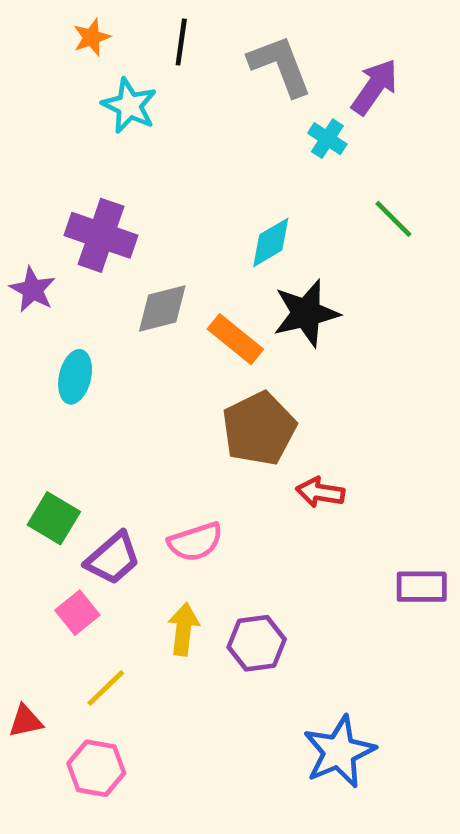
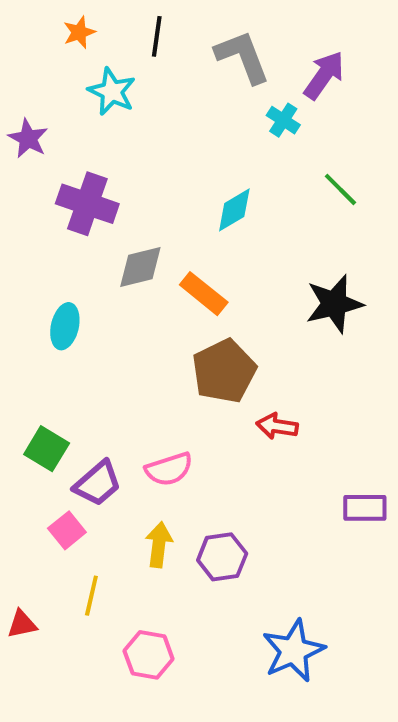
purple star: (33, 290) -> (28, 138), moved
black star: (306, 313) -> (334, 304), moved
yellow line: (106, 688) -> (91, 596), turned -33
pink hexagon: (96, 768) -> (149, 655), moved

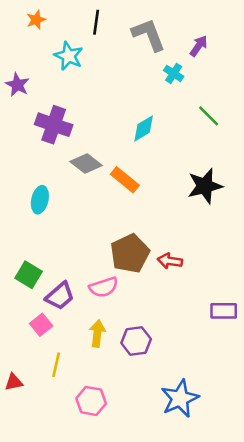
orange star: (79, 32) -> (36, 20), moved
purple arrow: (324, 75) -> (199, 46), size x0.7
gray diamond: (140, 267) -> (86, 163), turned 52
brown pentagon: (224, 371) -> (130, 253), moved

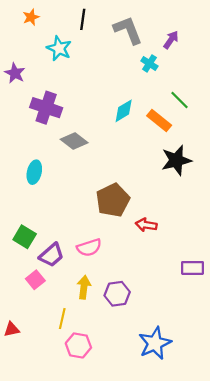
orange rectangle: (125, 180) -> (159, 121), moved
brown pentagon: (130, 253) -> (113, 200), moved
yellow line: (56, 365) -> (62, 319), moved

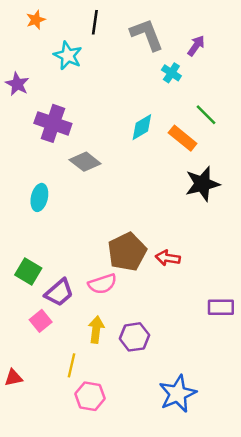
brown pentagon: (113, 200) -> (127, 252), moved

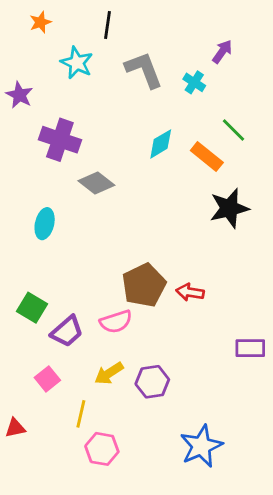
gray L-shape: (147, 35) -> (144, 70), moved
pink square: (41, 321) -> (47, 379), moved
yellow arrow: (96, 330) -> (109, 373), turned -130

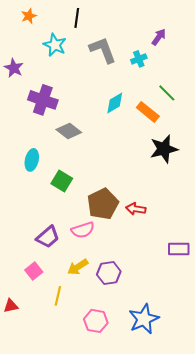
cyan cross: (194, 82) -> (139, 59), turned 35
green square: (32, 308) -> (62, 181), moved
pink hexagon: (102, 449) -> (96, 321), moved

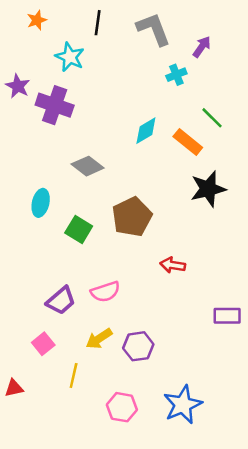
gray L-shape: (103, 50) -> (154, 29), moved
purple cross: (43, 100) -> (55, 105), moved
brown pentagon: (103, 204) -> (132, 217), moved

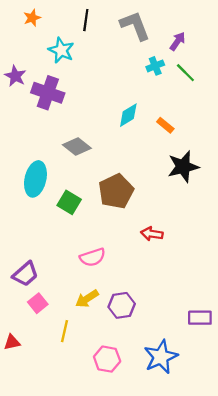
green line: (212, 118) -> (185, 73), moved
orange rectangle: (188, 142) -> (165, 125), size x0.7
cyan ellipse: (41, 203) -> (35, 179), size x1.4
purple trapezoid: (61, 301) -> (25, 274), moved
purple rectangle: (227, 316) -> (200, 318), moved

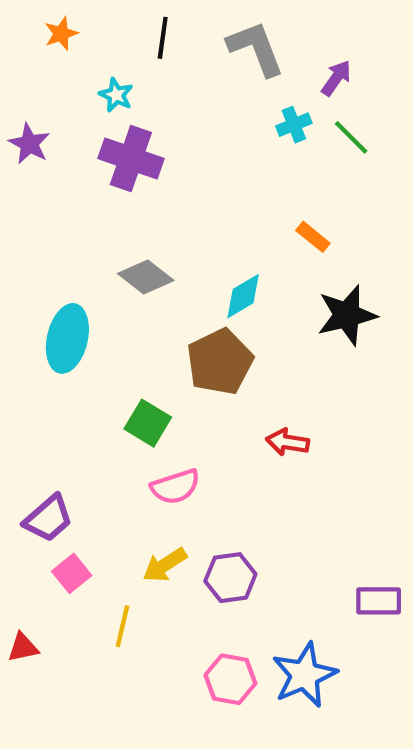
cyan star: (61, 50) -> (116, 95), size x0.7
purple cross: (48, 93) -> (131, 158), moved
cyan diamond: (128, 115) -> (243, 296), moved
green square: (69, 202) -> (148, 423), moved
pink hexagon: (107, 359) -> (230, 679), moved

